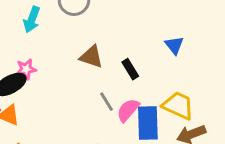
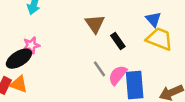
brown triangle: (91, 57) -> (95, 24), moved, turned 40
yellow trapezoid: (178, 106) -> (159, 39), moved

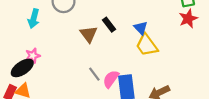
yellow trapezoid: (159, 39) -> (147, 45), turned -145
black rectangle: (118, 41) -> (109, 25), moved

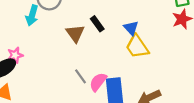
cyan arrow: (34, 19) -> (32, 15), moved

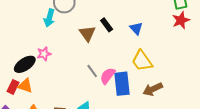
yellow trapezoid: (137, 46) -> (142, 61), moved
pink star: (15, 55) -> (44, 54), moved

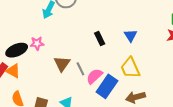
black rectangle: (107, 25) -> (100, 39), moved
brown triangle: (87, 33) -> (62, 64), moved
blue rectangle: (122, 84) -> (107, 86), turned 30

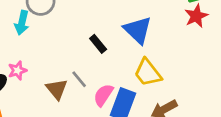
blue triangle: (131, 36) -> (138, 30), size x1.6
gray line: (80, 69) -> (79, 79), moved

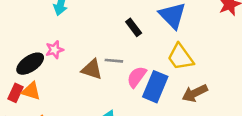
gray line: (79, 79) -> (114, 61), turned -48
brown triangle: (57, 89) -> (92, 69), turned -35

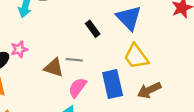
pink semicircle: (137, 77) -> (77, 88), moved
blue rectangle: (155, 87) -> (113, 84), turned -36

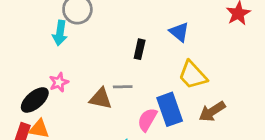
blue triangle: (129, 18) -> (179, 32), size x0.7
black rectangle: (93, 29) -> (140, 49), turned 56
pink semicircle: (77, 88) -> (147, 120), moved

